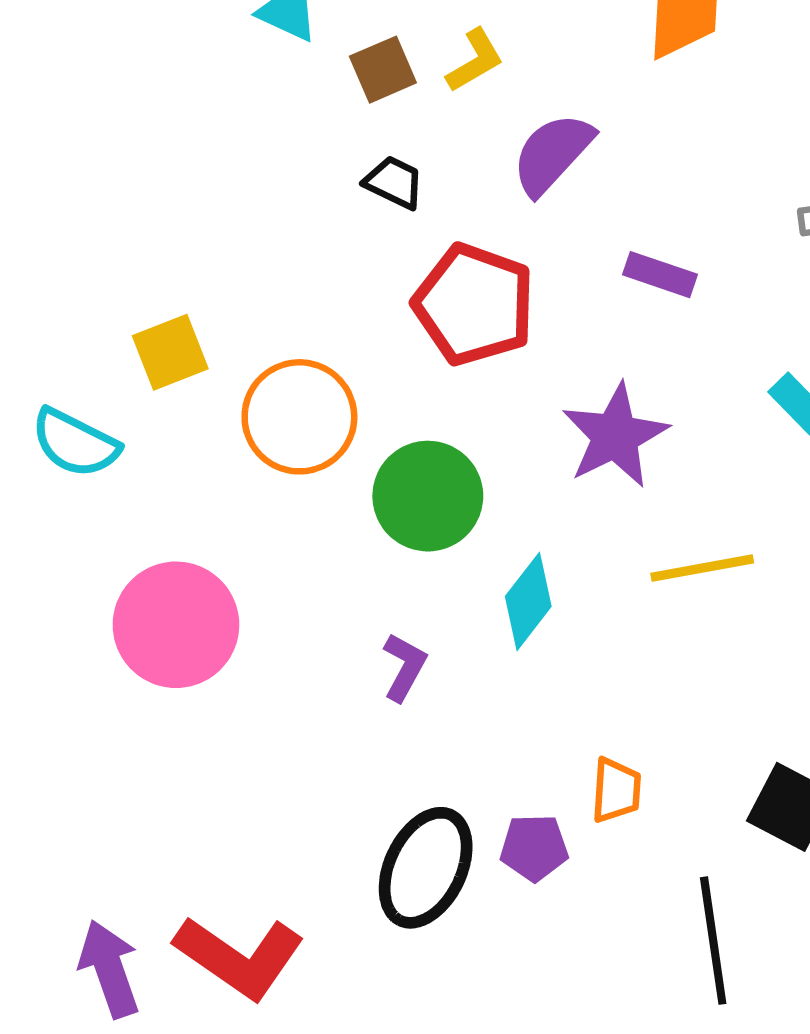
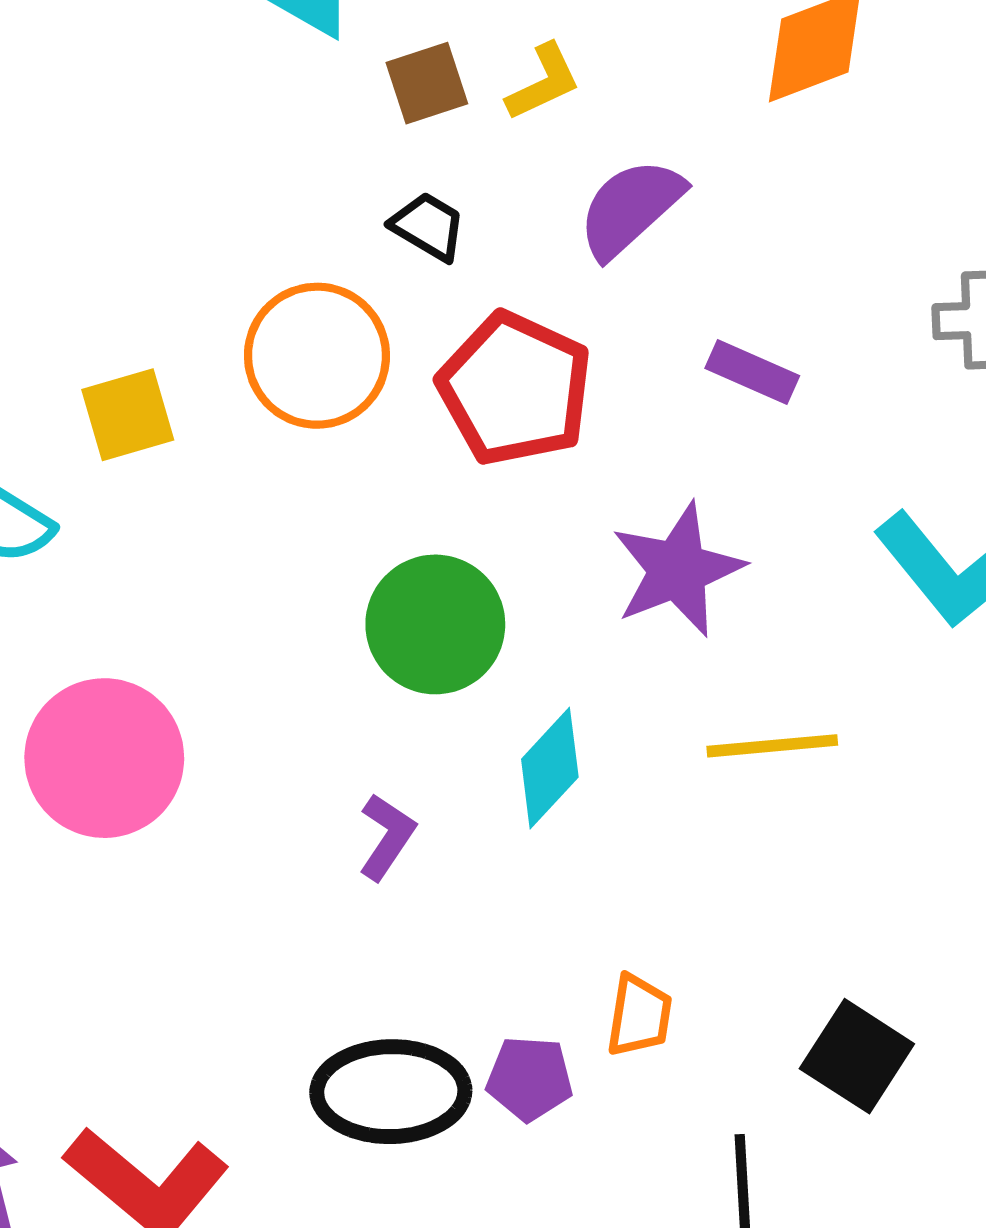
orange circle: (299, 417) -> (317, 356), moved
black ellipse: (426, 868) -> (391, 1092), turned 58

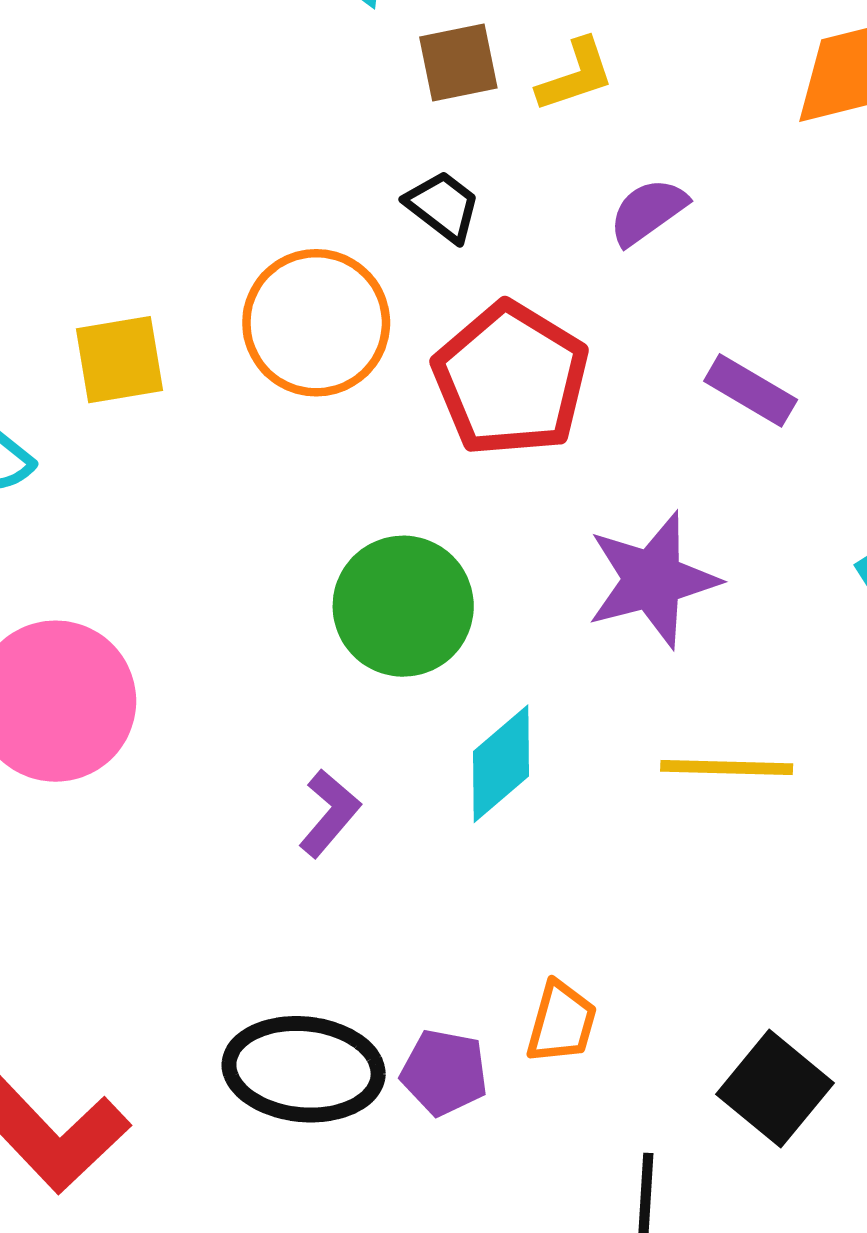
purple semicircle: (630, 208) -> (648, 212), size x0.7

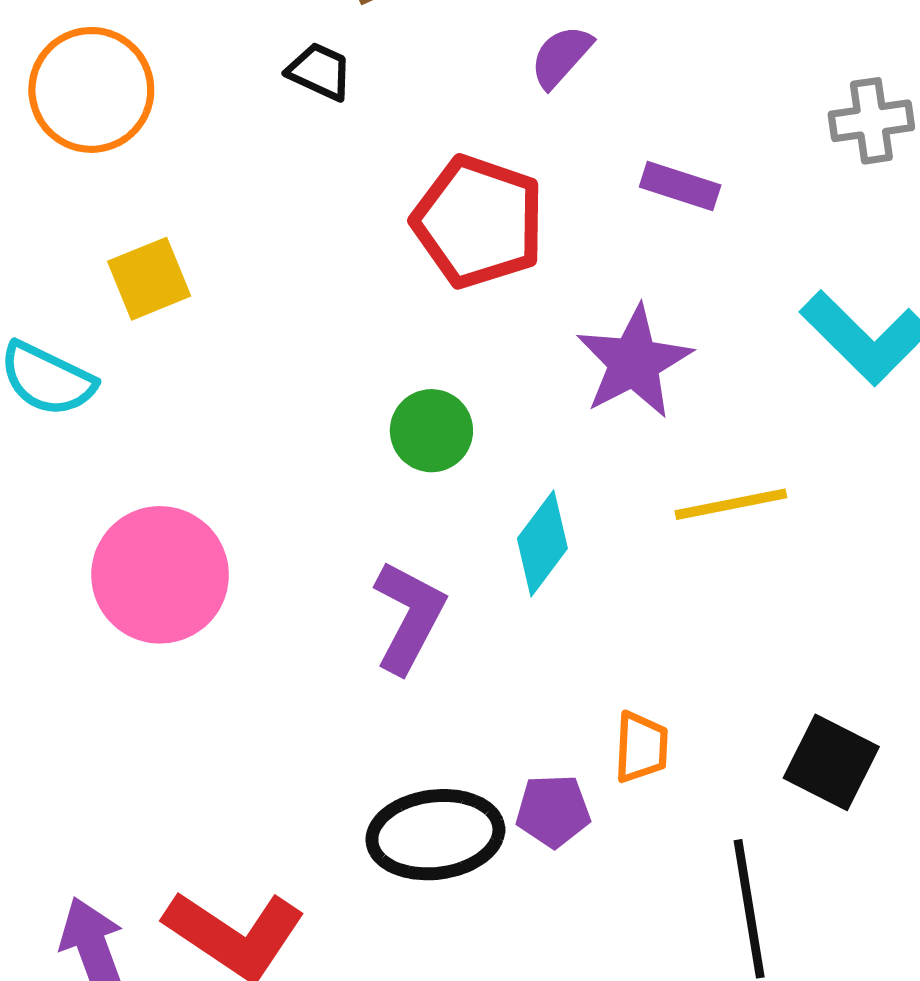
black trapezoid: (443, 206) -> (320, 71), moved
orange circle: (316, 323) -> (91, 90), moved
green circle: (403, 606) -> (431, 431), size x0.7
purple L-shape: (329, 813) -> (409, 617), size x1.5

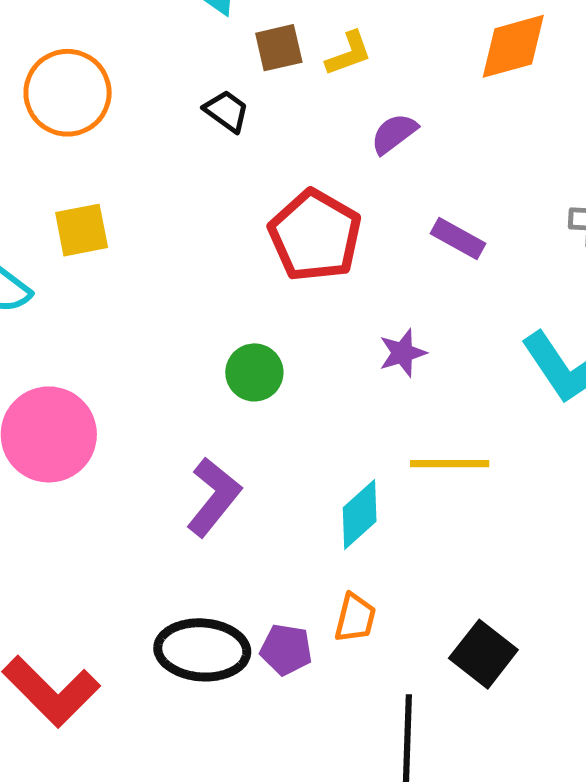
purple star: (634, 362) -> (403, 353), size x0.6
cyan diamond: (542, 543) -> (360, 515), moved

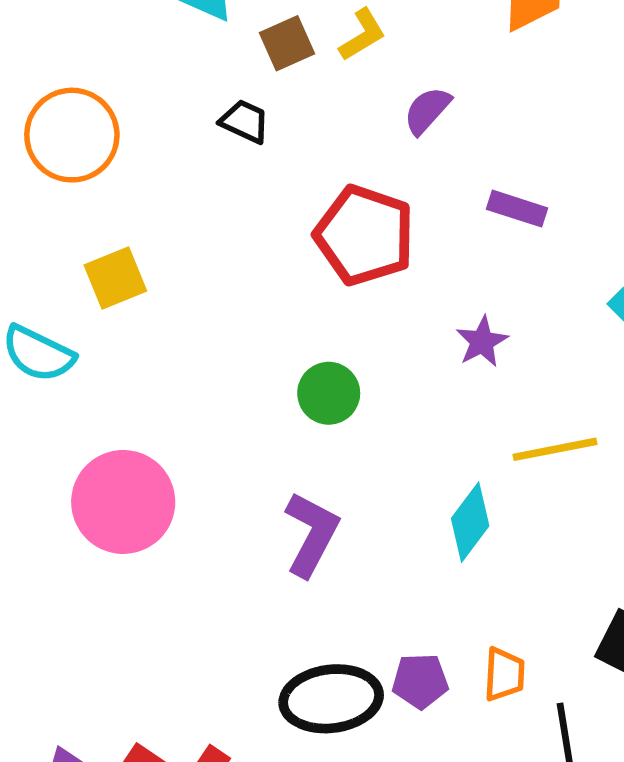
orange trapezoid: (355, 618) -> (504, 674), moved

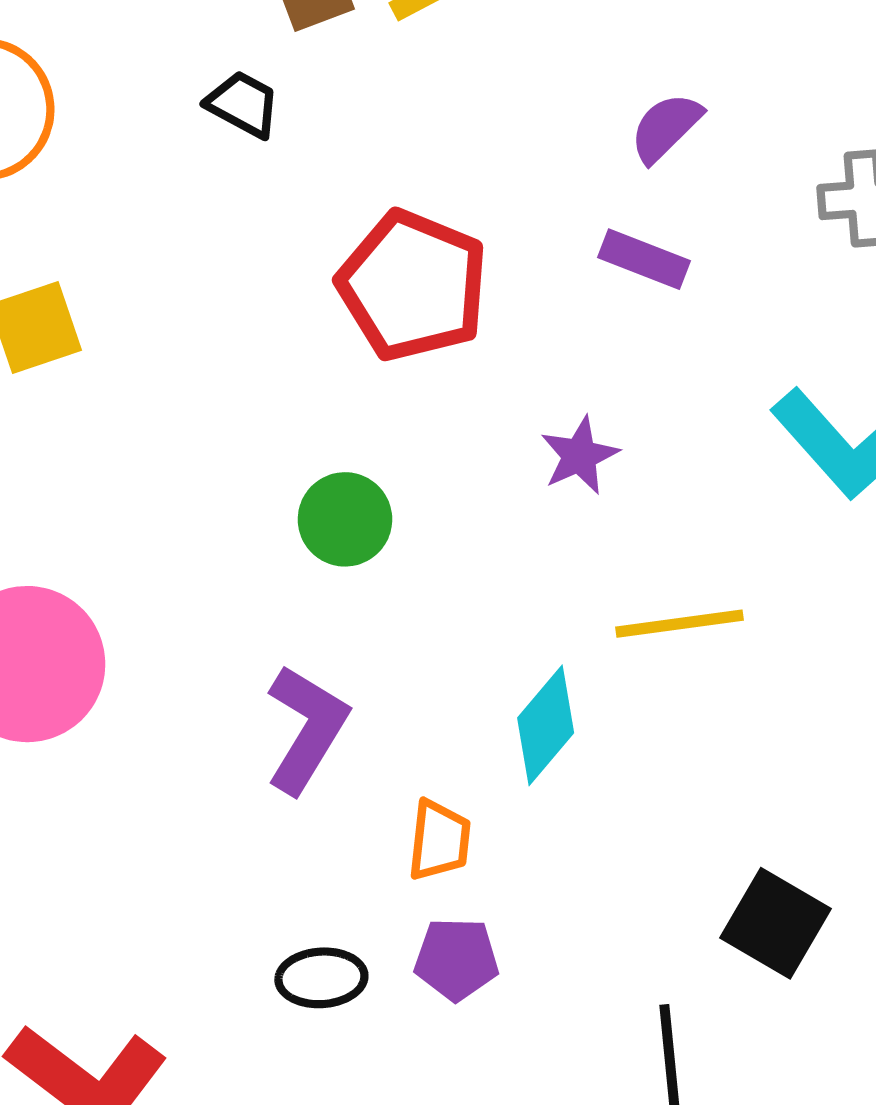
purple semicircle: (427, 110) -> (666, 128), moved
orange trapezoid: (504, 674) -> (439, 840), moved
black ellipse: (331, 699) -> (321, 978), size x0.6

